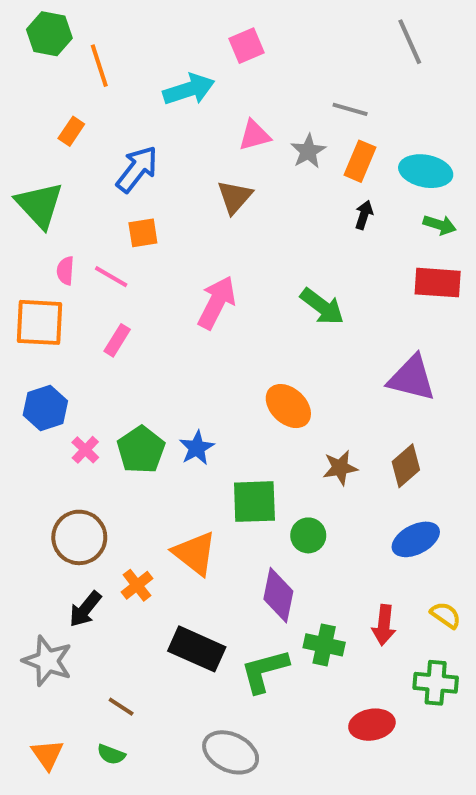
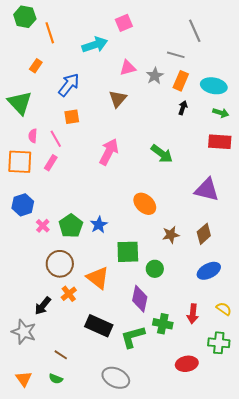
gray line: (410, 42) -> (195, 31), moved
pink line: (111, 277) -> (56, 139), turned 30
pink rectangle: (117, 340) -> (51, 163), moved
brown circle: (79, 537) -> (60, 264), moved

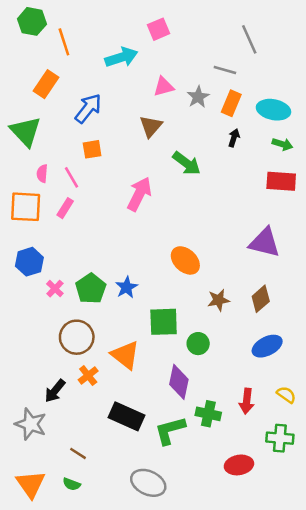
orange rectangle: (36, 66) -> (46, 84), size x1.5
green arrow: (162, 154) -> (187, 163), moved
orange triangle: (24, 379) -> (31, 484), size x1.4

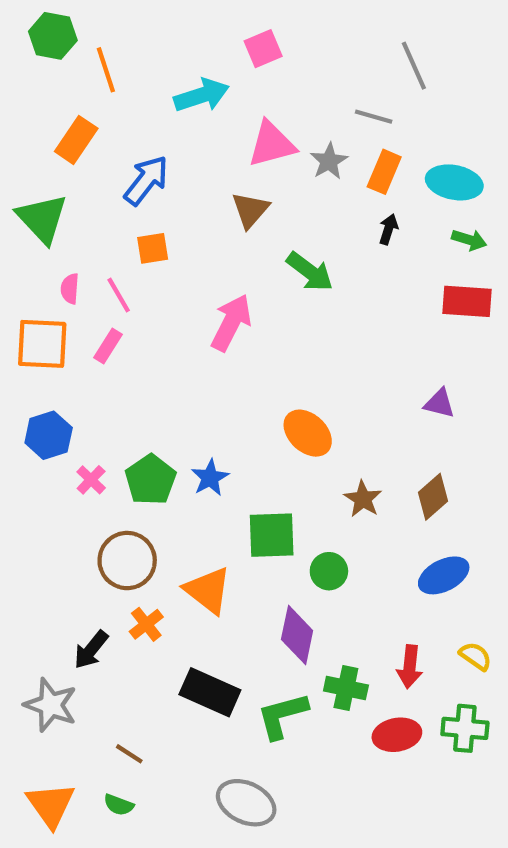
pink triangle: (164, 87) -> (272, 144), size x1.4
purple triangle: (265, 243) -> (439, 403), size x0.6
brown star: (219, 300) -> (363, 499), turned -30
red ellipse: (239, 465) -> (397, 735), moved

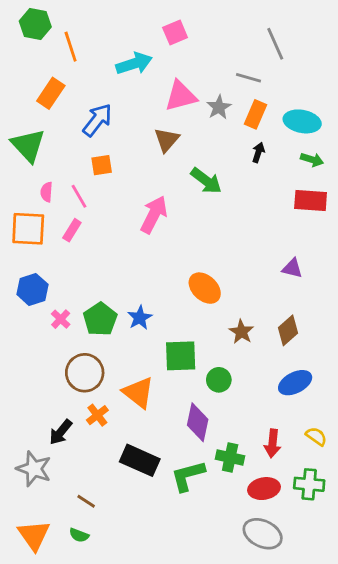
gray ellipse: (246, 803) -> (263, 534), moved

